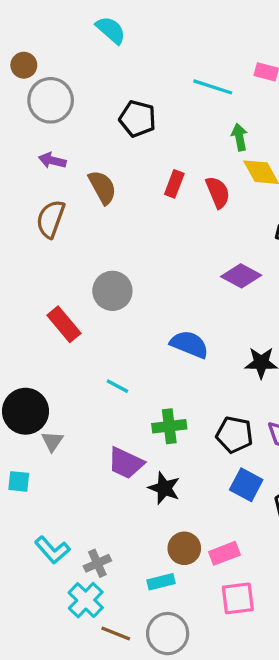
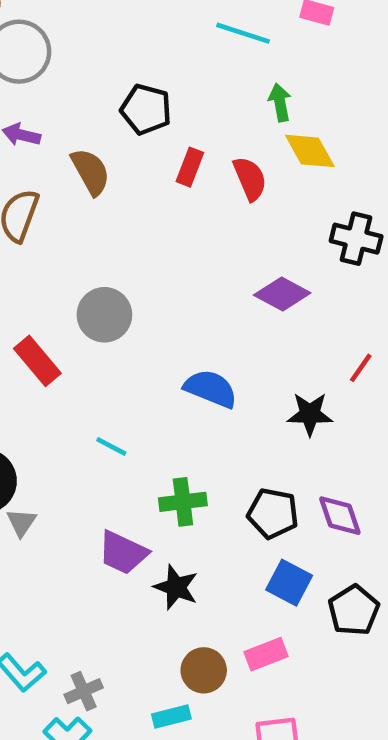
black pentagon: (137, 119) -> (146, 109), moved
pink rectangle: (224, 553) -> (266, 654), moved

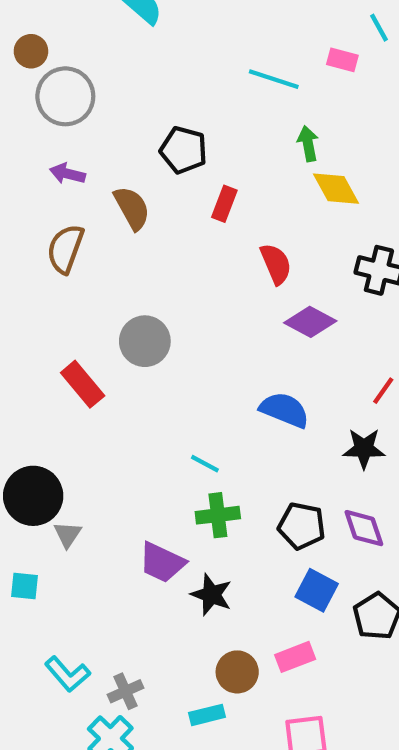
red semicircle: (250, 179) -> (276, 264), moved
blue semicircle: (211, 389) -> (284, 410), moved
black star: (310, 414) -> (364, 449), moved
cyan line: (111, 446) -> (205, 464), moved

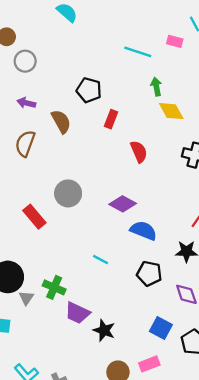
gray circle: (65, 96) -> (25, 61), size x0.7
purple diamond: (310, 322) -> (123, 204), moved
green cross: (218, 515) -> (54, 287), moved, turned 30
black pentagon: (302, 526) -> (149, 273), moved

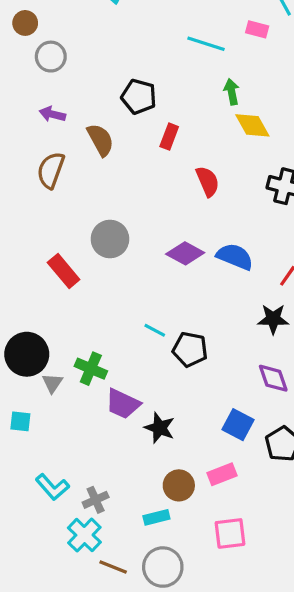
blue semicircle: (143, 231) -> (235, 257), moved
black pentagon: (149, 273) -> (190, 349), moved

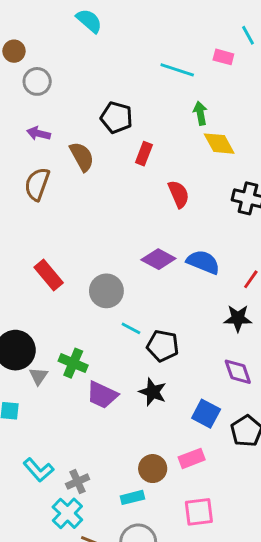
gray circle: (110, 239) -> (106, 291), moved
black star: (160, 428) -> (153, 392), moved

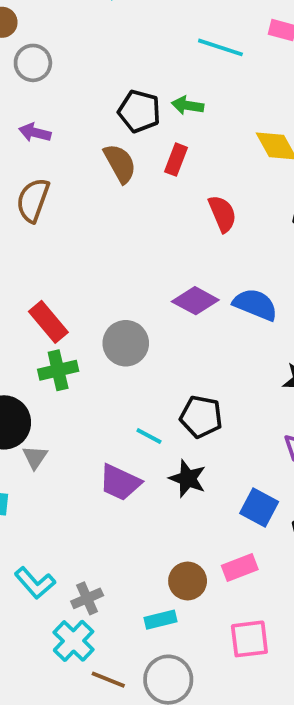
green arrow: (200, 113) -> (188, 105), moved, turned -70
brown semicircle: (82, 157) -> (120, 163), moved
cyan line: (131, 328) -> (149, 436), moved
green cross: (73, 363) -> (58, 370), moved, turned -36

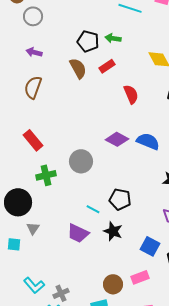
red rectangle: (176, 160) -> (107, 66), turned 35
red rectangle: (48, 322) -> (33, 140), moved
gray triangle: (35, 457) -> (33, 228), moved

